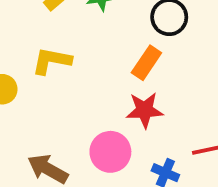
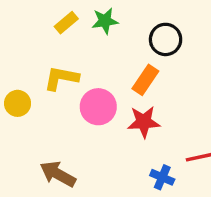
pink circle: (110, 152) -> (98, 107), moved

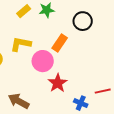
orange rectangle: (145, 80) -> (60, 43), moved
red star: (144, 122) -> (58, 83), moved, turned -30

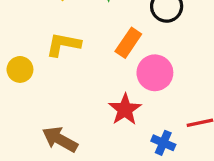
pink circle: (43, 61) -> (155, 73), moved

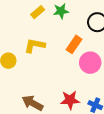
red star: (125, 109) -> (70, 100), moved, turned 30

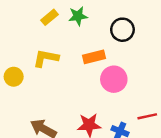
orange rectangle: (74, 44) -> (94, 57), turned 42

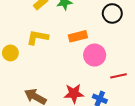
black circle: (122, 30) -> (112, 13), moved
red line: (147, 116) -> (119, 76), moved

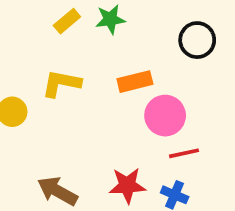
red line: (119, 76) -> (184, 153), moved

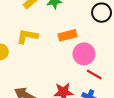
red line: (184, 153) -> (94, 74), turned 42

